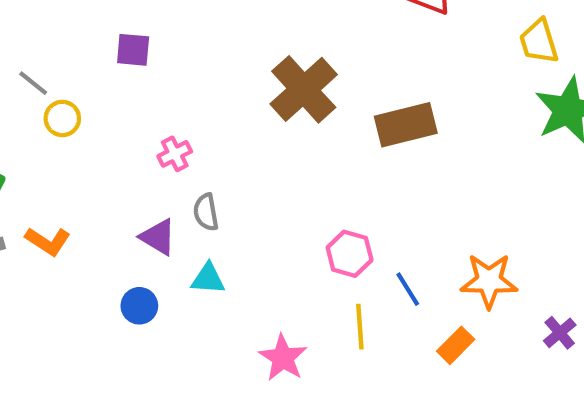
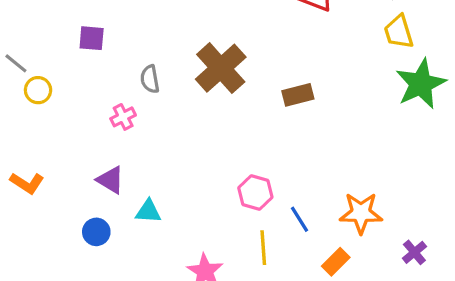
brown rectangle: (406, 125) -> (298, 95), size x0.7
gray semicircle: (206, 212) -> (150, 79), moved

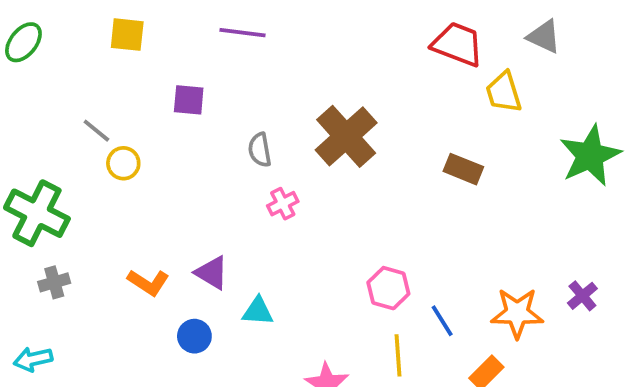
yellow trapezoid: (399, 32) -> (504, 92), moved
brown rectangle: (298, 95) -> (463, 169), moved, turned 36
pink cross: (123, 117) -> (283, 204), moved
orange L-shape: (27, 183) -> (148, 282), moved
purple cross: (414, 252) -> (582, 296), moved

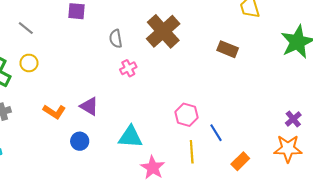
yellow circle: (123, 163) -> (29, 63), moved
cyan triangle: (258, 311) -> (130, 137), moved, size x1.4
orange star: (517, 313) -> (288, 149), moved

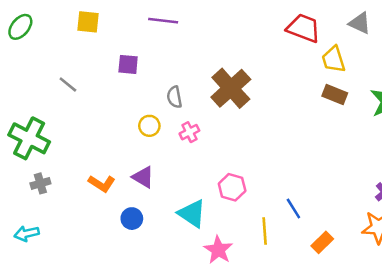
brown rectangle: (228, 49) -> (335, 95), moved
yellow circle: (29, 63) -> (149, 126), moved
pink hexagon: (186, 115) -> (232, 187), moved
cyan triangle: (130, 137) -> (192, 214), turned 30

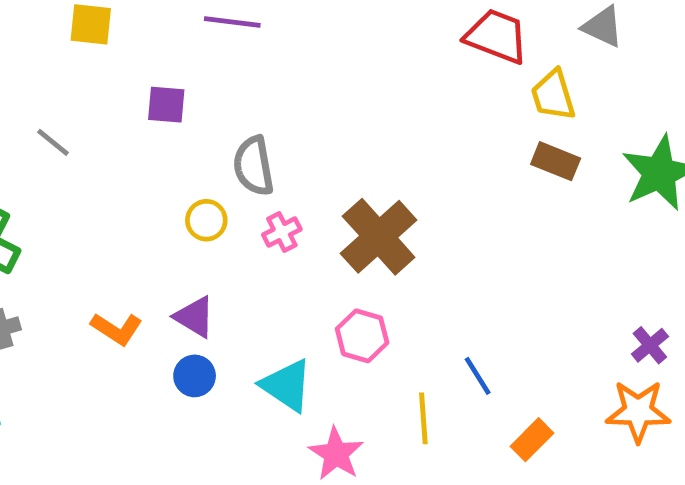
brown cross: (231, 88) -> (379, 237), moved
gray semicircle: (174, 97) -> (254, 166), size x1.4
blue circle: (132, 219) -> (195, 376), moved

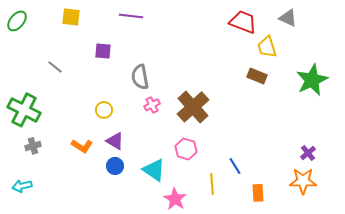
brown rectangle: (556, 161) -> (257, 76), moved
yellow circle: (206, 220) -> (104, 110), moved
orange rectangle: (532, 440) -> (258, 193), turned -48

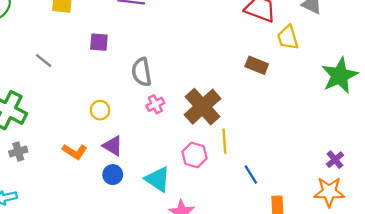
brown rectangle: (257, 76) -> (257, 65), moved
yellow line: (212, 184) -> (224, 141), moved

